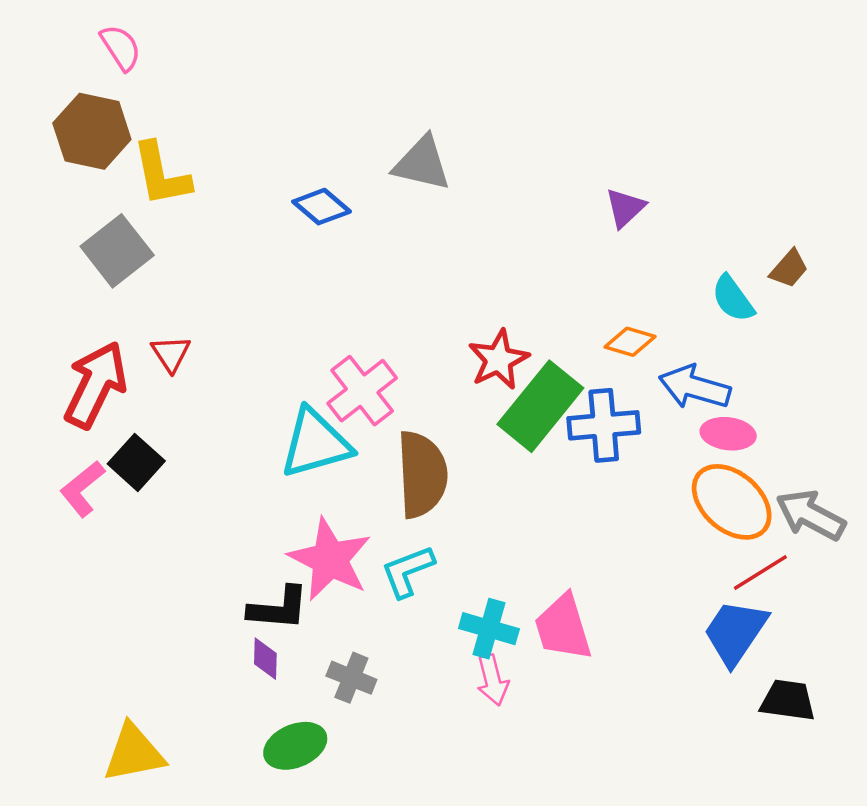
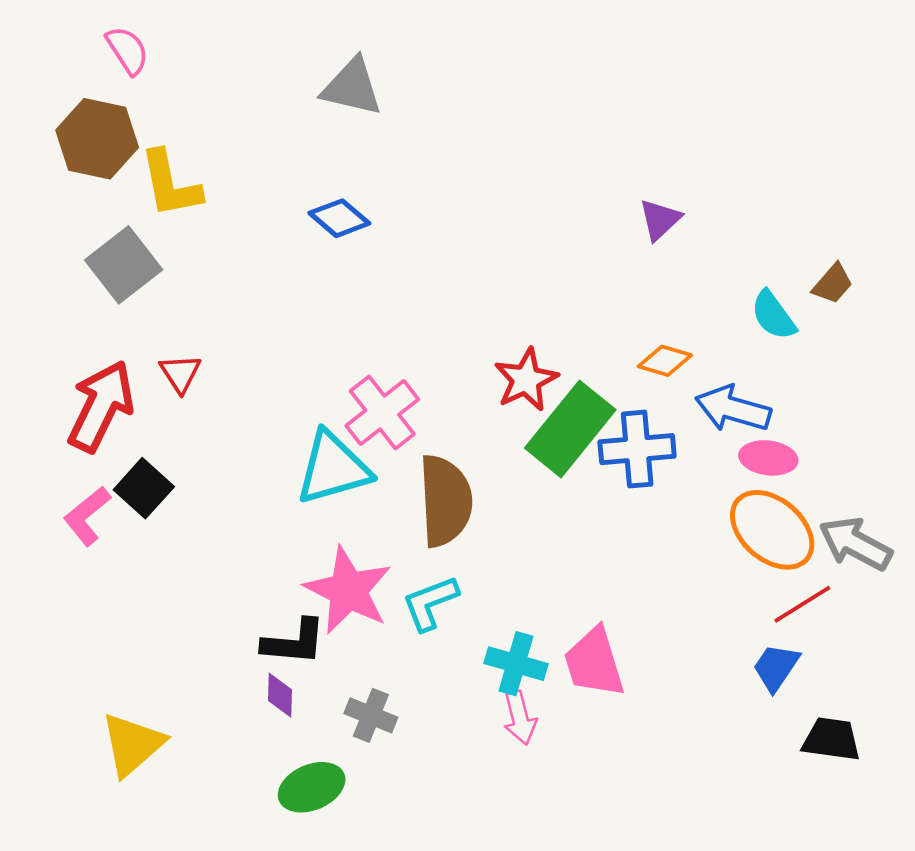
gray triangle: (422, 164) -> (352, 87), moved
blue trapezoid: (735, 632) -> (776, 667), size x0.7
yellow triangle: (134, 753) -> (132, 744), moved, turned -30

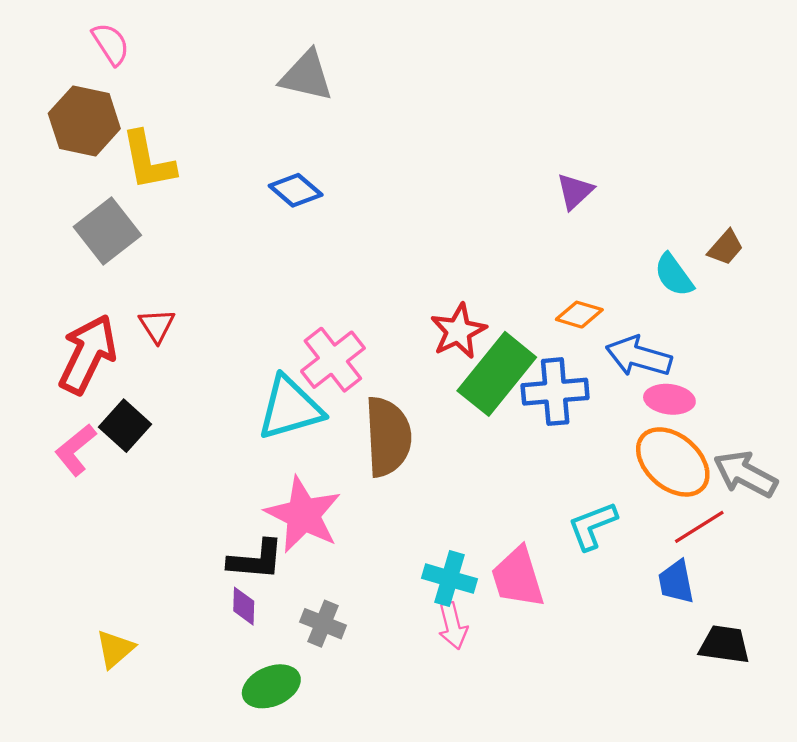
cyan L-shape: (430, 603) -> (592, 526), moved
blue trapezoid: (776, 667) -> (676, 582), turned -45
yellow triangle: (132, 744) -> (115, 649), size x0.7

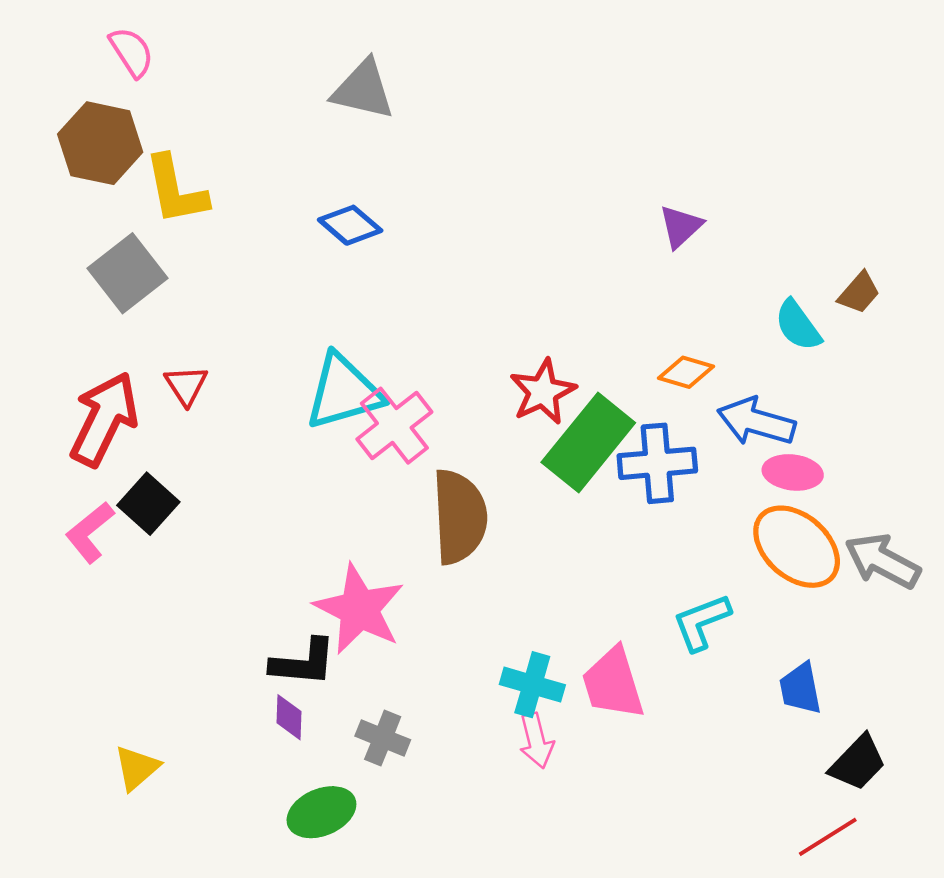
cyan triangle: (290, 408) -> (344, 392), moved
red line: (699, 527) -> (828, 837), moved
black trapezoid: (724, 645) -> (858, 763), turned 126

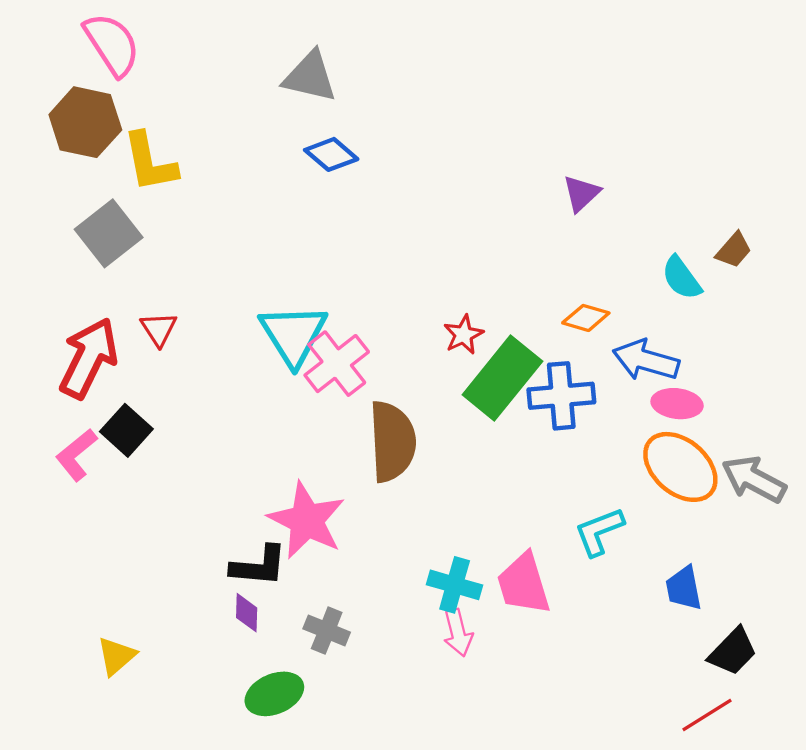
pink semicircle: (131, 52) -> (112, 44), size x1.5
blue diamond: (350, 225) -> (331, 154), moved
cyan triangle: (344, 392) -> (293, 335), turned -46
red star: (543, 392) -> (463, 335), size x0.7

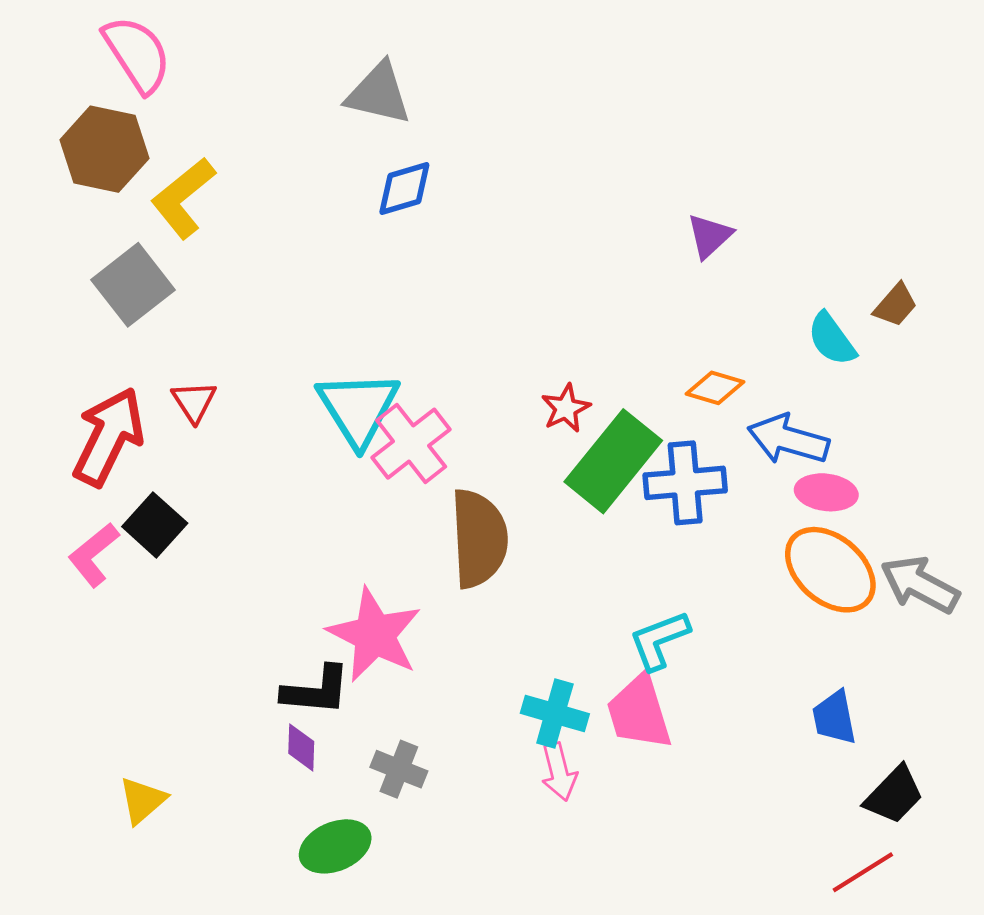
blue diamond: (331, 154) -> (404, 188), turned -57
yellow L-shape: (150, 162) -> (183, 198), turned 62
cyan L-shape: (599, 532) -> (659, 640), moved

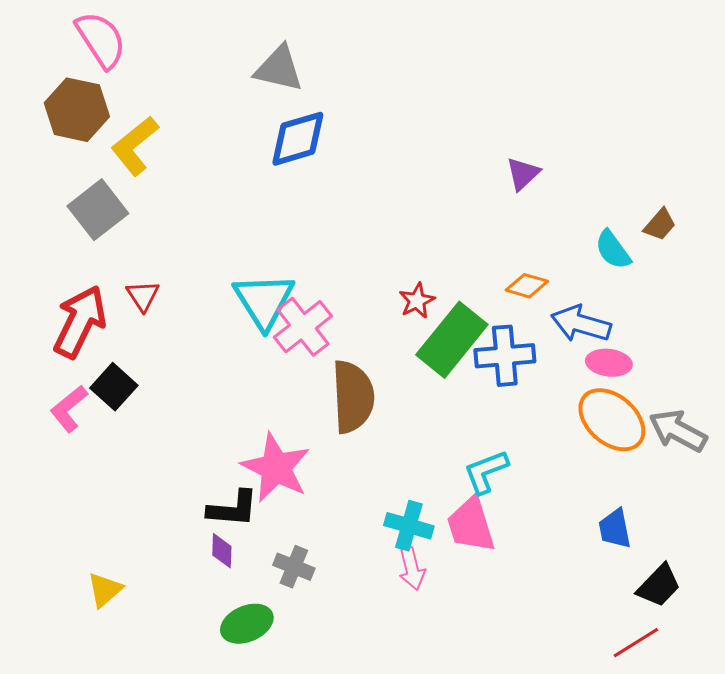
blue diamond: (404, 188) -> (298, 139), size x1.4

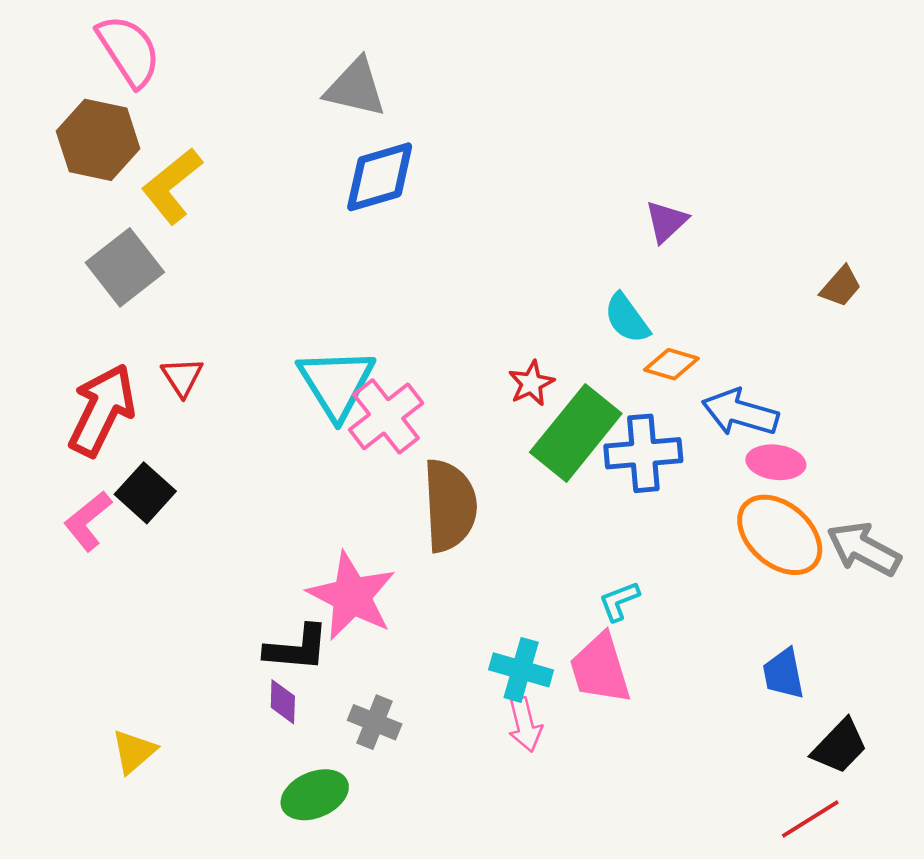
cyan semicircle: (613, 250) -> (627, 318), moved
cyan L-shape: (486, 472) -> (619, 601), size x0.7

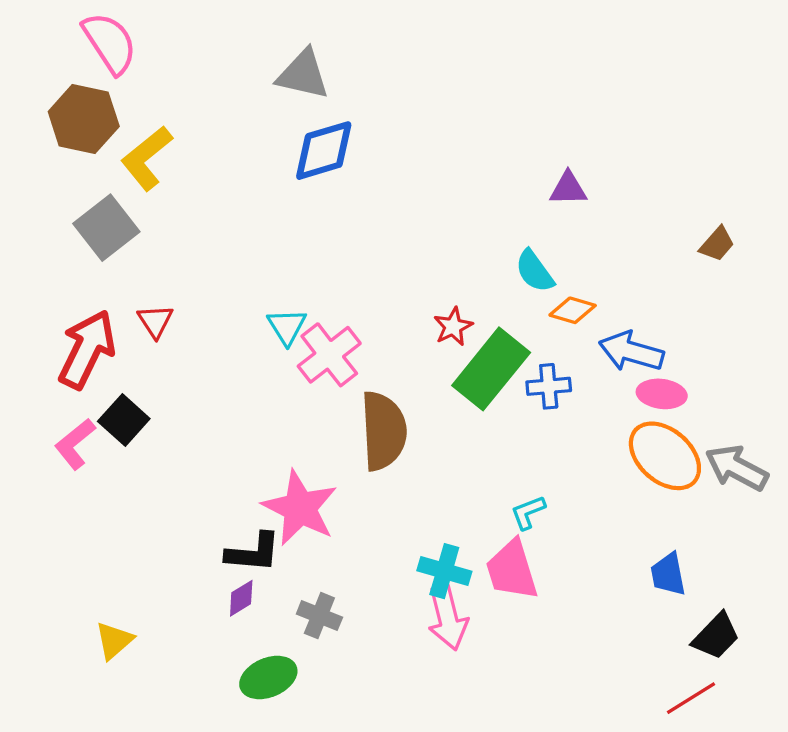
purple triangle: (666, 221) -> (568, 189), turned 42
cyan triangle: (336, 383) -> (287, 327), size x0.6
blue cross: (643, 453) -> (549, 386), size x0.7
purple diamond: (283, 702) -> (241, 598), turned 57
pink arrow: (525, 725) -> (448, 618), size x1.4

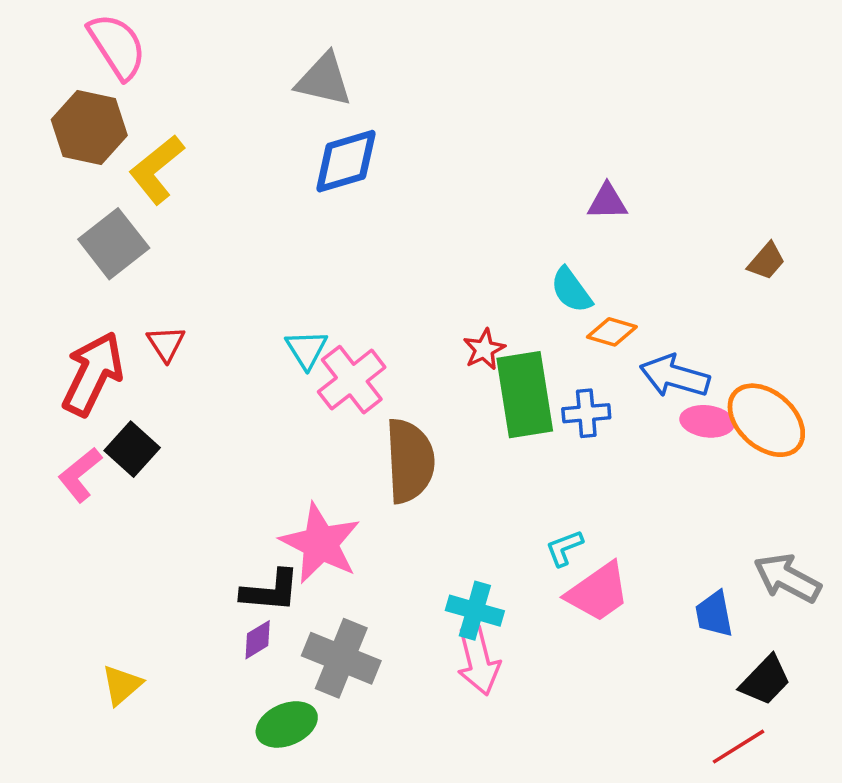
green rectangle: (491, 369) -> (525, 395), turned -48
orange ellipse: (665, 456) -> (766, 420), moved
gray arrow: (737, 468) -> (787, 578), moved
pink trapezoid: (512, 570) -> (598, 592), moved, turned -108
gray cross: (319, 616) -> (341, 658), size x1.6

